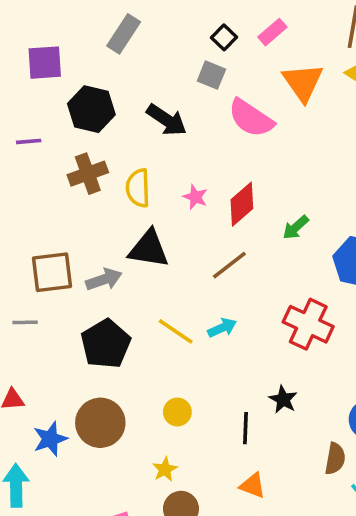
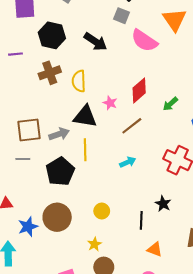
pink star: (195, 197) -> (110, 103), moved
gray line: (25, 322) -> (23, 159), moved
yellow line: (176, 331) -> (85, 150), moved, turned 55
orange triangle: (253, 486) -> (155, 249), moved

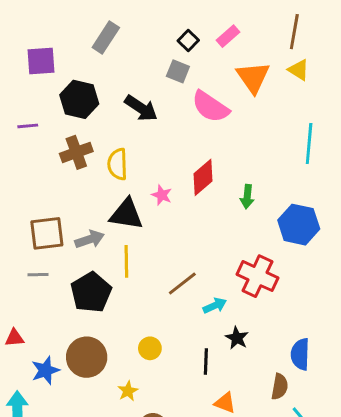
green arrow: (170, 104) -> (247, 197), turned -42
brown line: (132, 126) -> (182, 283), moved
cyan arrow: (128, 162) -> (215, 306), moved
yellow star: (94, 244) -> (128, 391), moved

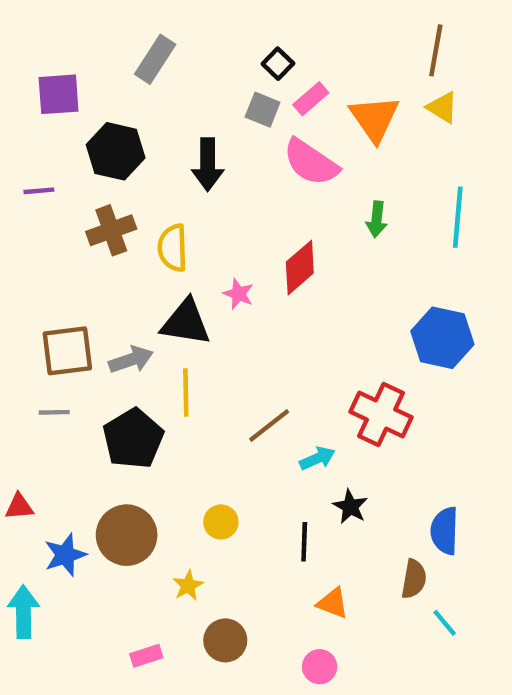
pink rectangle: (228, 36) -> (311, 99), moved
black arrow: (141, 108) -> (208, 164), turned 56
green arrow: (247, 197) -> (377, 219), moved

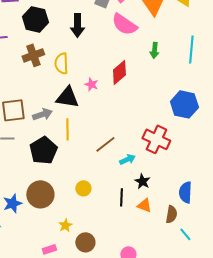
yellow star: (188, 586) -> (65, 225), moved
orange triangle: (333, 603) -> (144, 205), moved

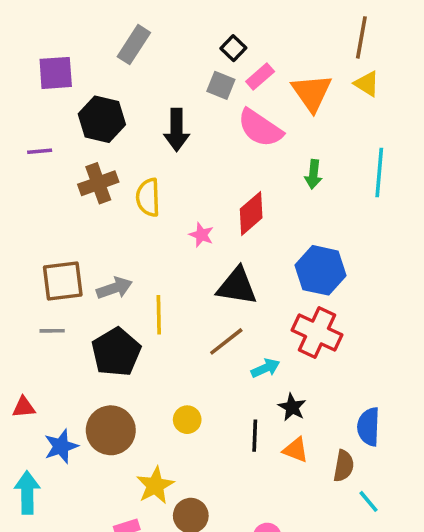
black triangle: (67, 97) -> (237, 286), moved
blue hexagon: (184, 104) -> (321, 270), moved
yellow star: (65, 225) -> (155, 485), size x1.5

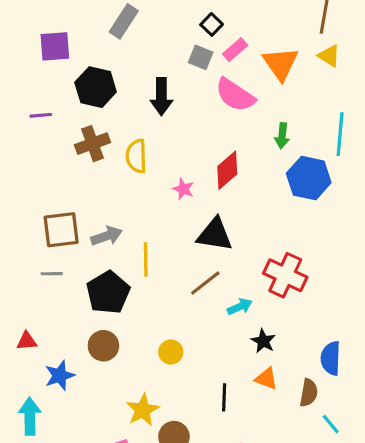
blue hexagon: (321, 270) -> (309, 178), moved
brown circle: (111, 430) -> (103, 346), moved, size x0.7
black line: (255, 436) -> (224, 397), moved

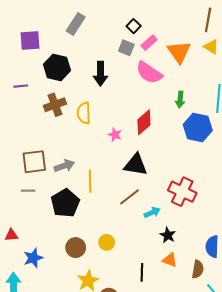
brown circle: (103, 346) -> (76, 248), moved

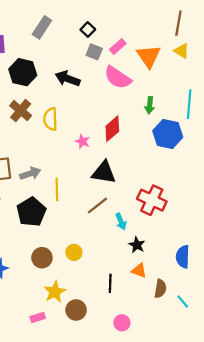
black square: (134, 26) -> (88, 30), moved
black arrow: (100, 74) -> (68, 79), turned 110
brown cross: (55, 105) -> (21, 111), turned -30
cyan arrow: (152, 212) -> (121, 221), turned 91
brown semicircle: (198, 269) -> (160, 289), moved

